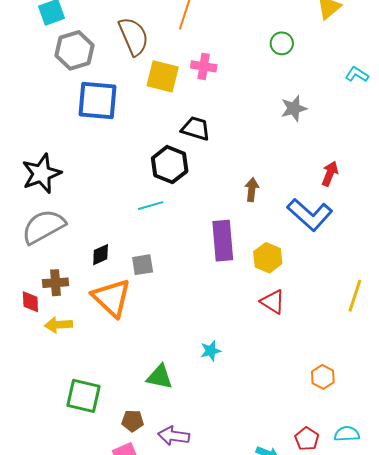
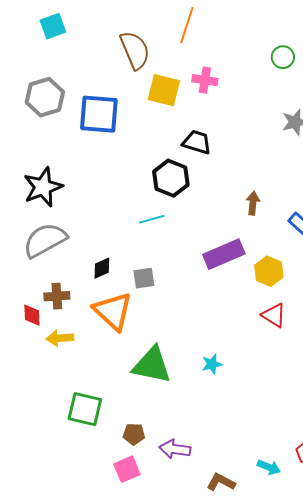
gray hexagon: (75, 50) -> (45, 97), moved
purple rectangle: (223, 241) -> (224, 254), turned 72
green triangle: (160, 377) -> (152, 365), moved, size x1.5

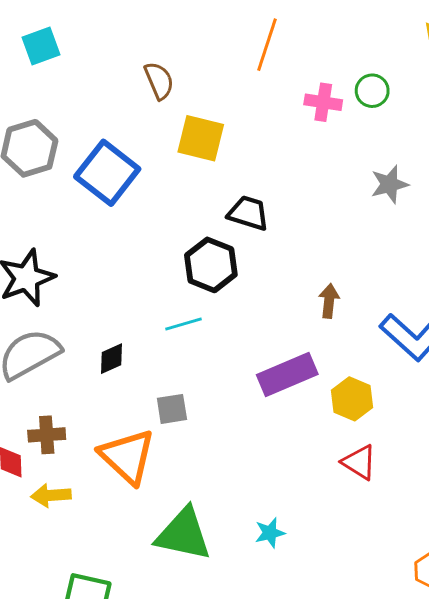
orange line: (187, 25) -> (267, 45), moved
brown semicircle: (135, 50) -> (159, 81), size x0.7
pink cross: (205, 80) -> (323, 102), moved
blue square: (99, 114) -> (107, 173), turned 33
black diamond: (102, 268) -> (112, 359), moved

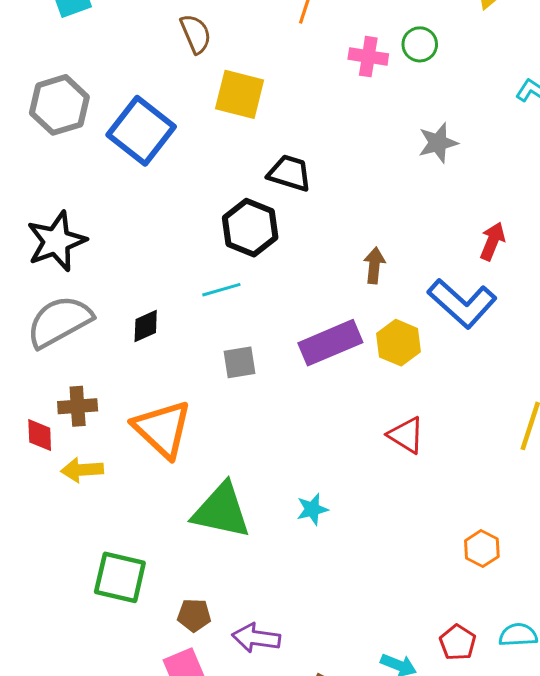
yellow hexagon: (352, 399) -> (399, 343), moved
gray square: (172, 409) -> (240, 362), moved

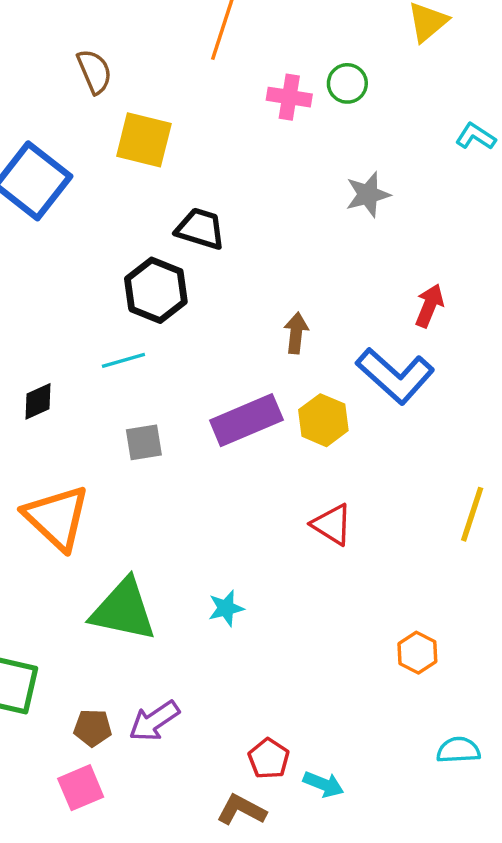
purple arrow: (256, 638) -> (154, 721), moved, turned -42
red pentagon: (458, 642) -> (269, 759), moved

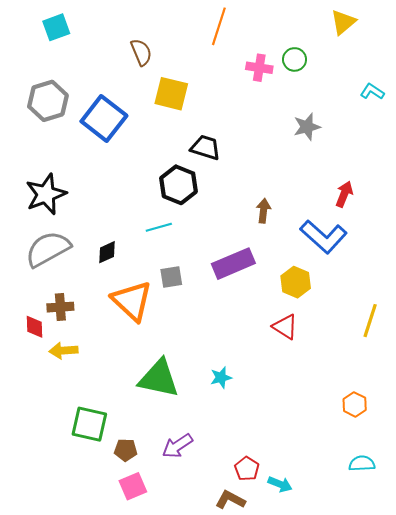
yellow hexagon: (323, 420) -> (296, 282), moved
orange triangle: (57, 518) -> (132, 301), moved
orange hexagon: (417, 653) -> (355, 404), moved
brown pentagon: (93, 728) -> (126, 450), moved

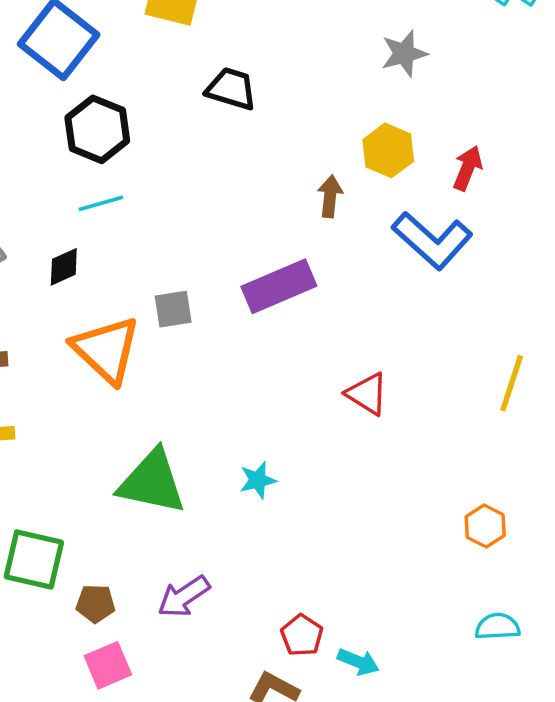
black hexagon: (178, 185) -> (97, 129), moved
cyan line: (159, 227) -> (101, 203), moved
yellow hexagon: (296, 282) -> (388, 150), moved

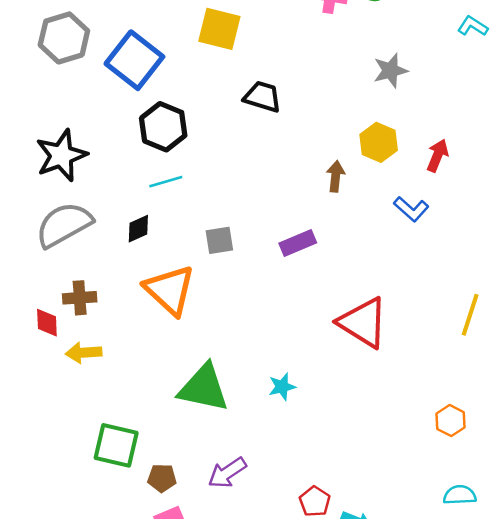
blue L-shape: (432, 240) -> (411, 209), size x0.6
purple rectangle: (279, 286) -> (298, 243), size x0.7
gray square: (173, 309) -> (219, 240), moved
red triangle: (367, 394) -> (363, 323), size x1.6

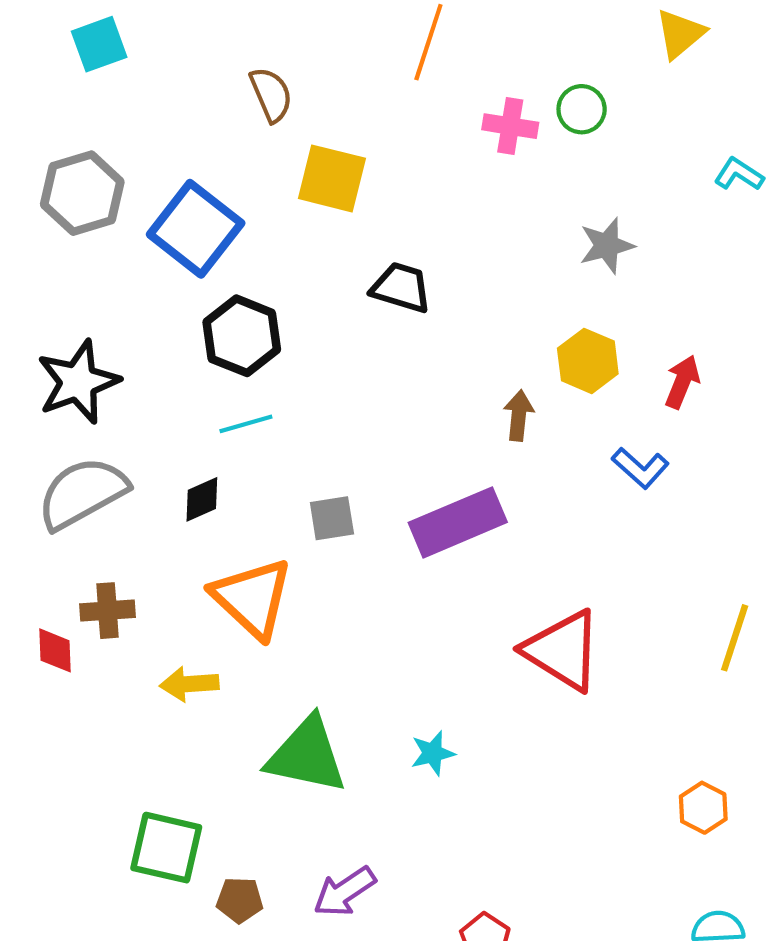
purple rectangle: (298, 243) -> (458, 522), size x1.6
yellow arrow: (84, 353) -> (189, 684), moved

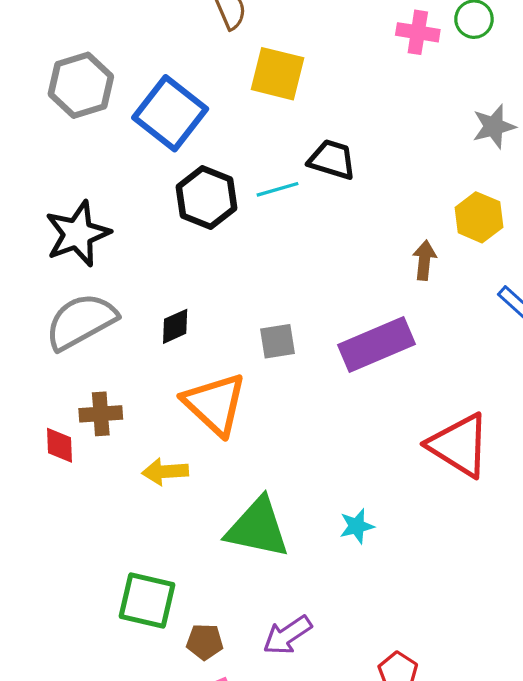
cyan line: (246, 424) -> (277, 189), moved

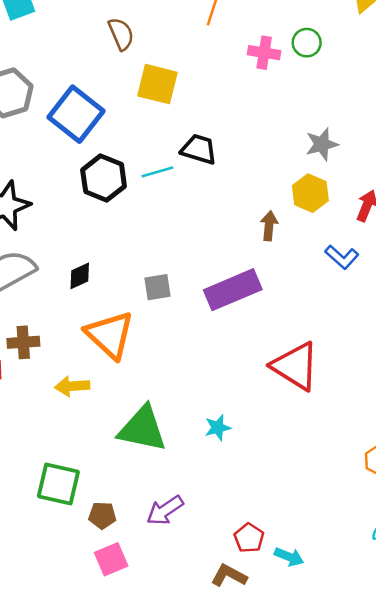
gray star: (494, 126) -> (322, 144), moved

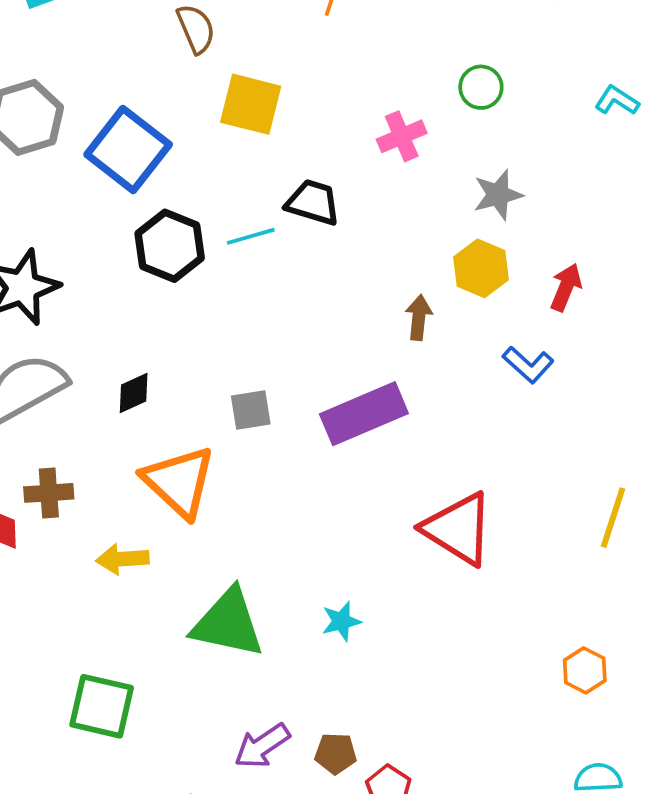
green circle: (307, 43) -> (481, 87), moved
pink cross: (264, 53) -> (402, 136), moved, turned -32
brown pentagon: (102, 515) -> (336, 753), moved

